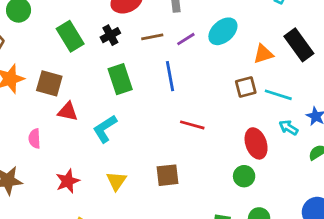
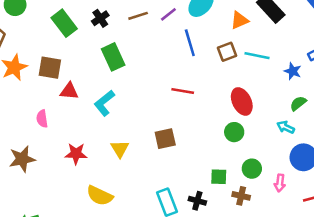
blue line: (170, 76) -> (190, 43), moved
cyan arrow: (288, 128) -> (286, 127), moved
red star: (68, 181) -> (76, 154), turned 30

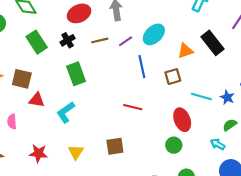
cyan line: (257, 56) -> (201, 96), moved

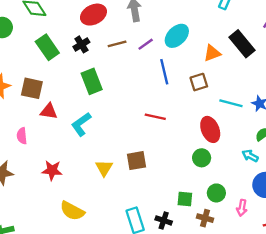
yellow triangle: (76, 152) -> (104, 168), moved

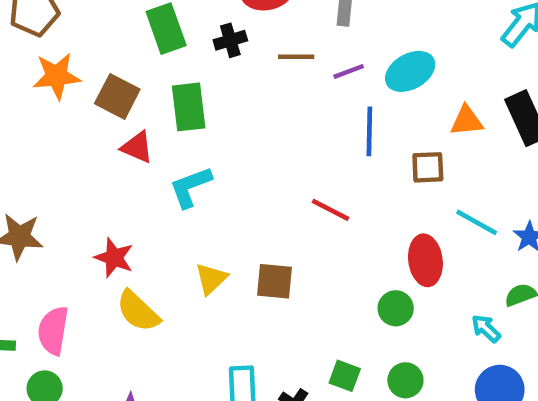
green rectangle: (92, 81) -> (189, 107), moved
pink semicircle: (22, 136) -> (53, 331), moved, size x1.5
yellow semicircle: (72, 211) -> (138, 311), moved

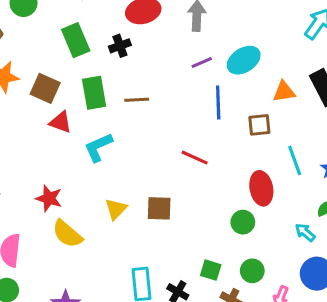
brown line: (296, 57) -> (137, 100), moved
cyan line: (477, 222) -> (295, 160), turned 44

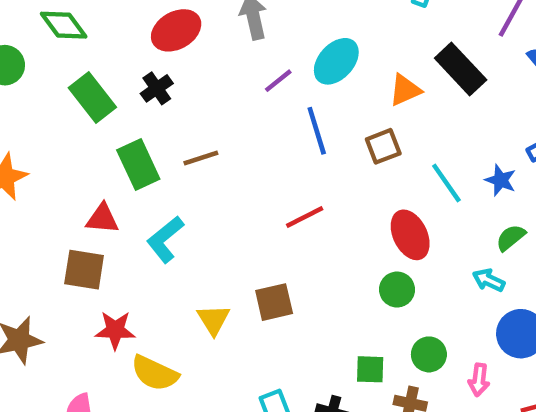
brown square: (45, 88) -> (84, 270), moved
red line: (195, 158) -> (305, 217), turned -36

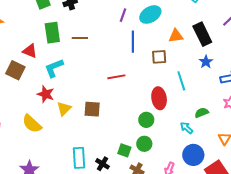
purple line: (278, 81) -> (123, 15), turned -48
blue star: (501, 180) -> (206, 62), moved
red star: (115, 330) -> (46, 94), moved
green circle: (429, 354) -> (144, 144), moved

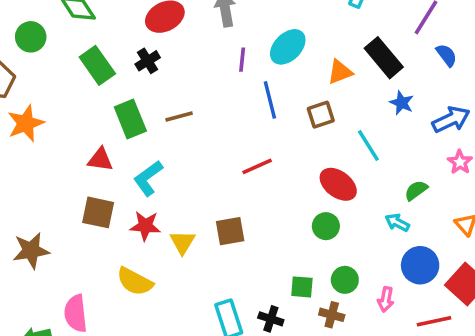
brown square: (15, 70) -> (98, 212), moved
red ellipse: (159, 98) -> (338, 184), turned -30
green circle: (144, 144) -> (345, 280), moved

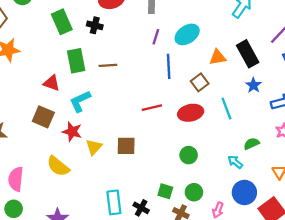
black cross: (148, 61) -> (95, 25), turned 35
brown square: (321, 115) -> (200, 82), turned -30
red ellipse: (338, 184) -> (191, 113), moved, turned -60

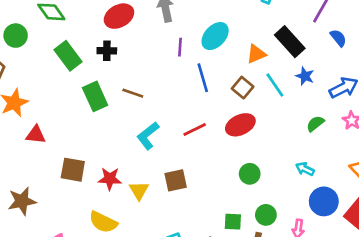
brown line: (108, 65) -> (133, 93), turned 36
red triangle: (52, 83) -> (36, 135), moved
cyan L-shape: (80, 101) -> (148, 136), moved
cyan line: (226, 109) -> (275, 85), moved
green semicircle: (251, 144) -> (315, 124), moved

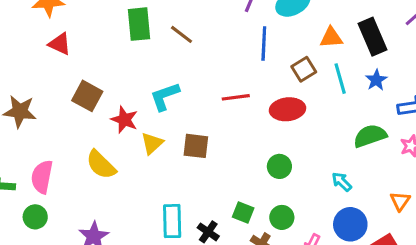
green semicircle: (315, 124) -> (370, 136), size x1.5
cyan L-shape: (148, 136) -> (165, 96), moved

